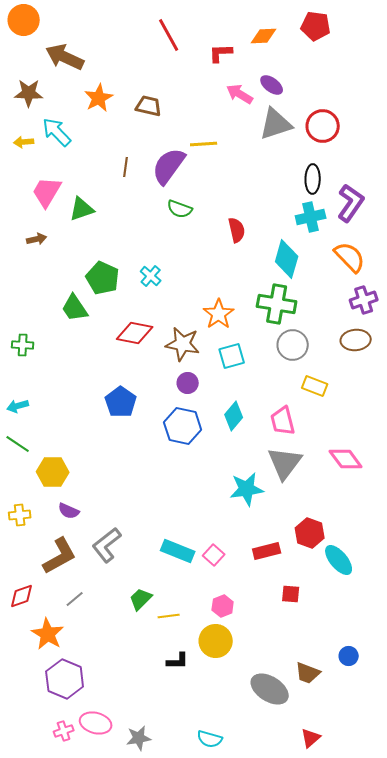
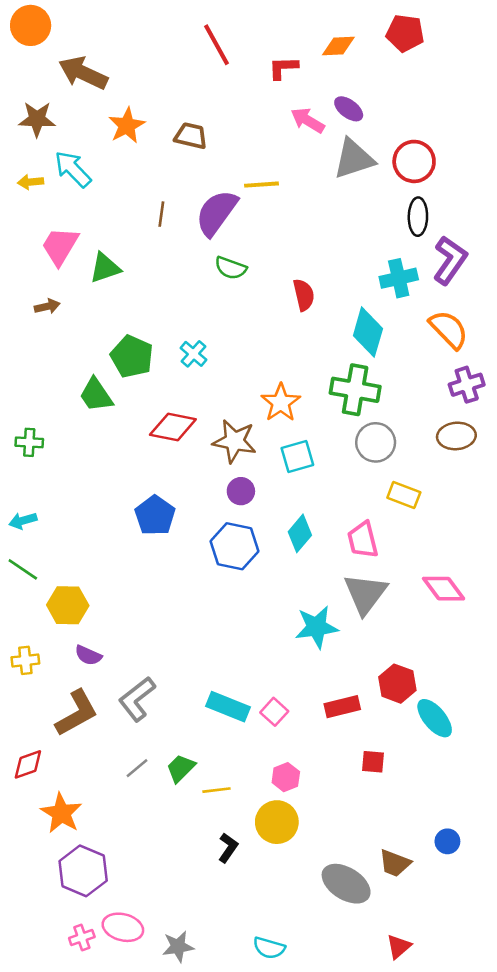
black ellipse: (313, 179) -> (418, 217), moved
gray line: (75, 599) -> (137, 768), moved
black L-shape: (178, 661) -> (228, 848), turned -55

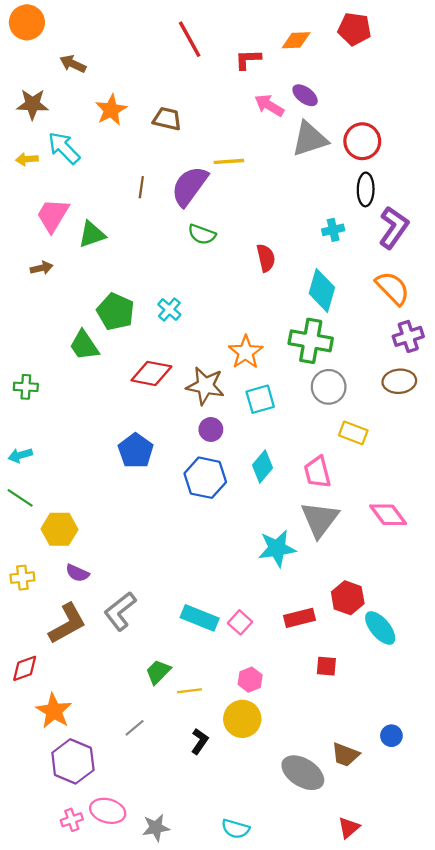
brown arrow: (83, 73) -> (73, 64), size x0.6
cyan cross: (399, 278) -> (333, 230), moved, size x0.7
gray line: (137, 768) -> (135, 728), moved

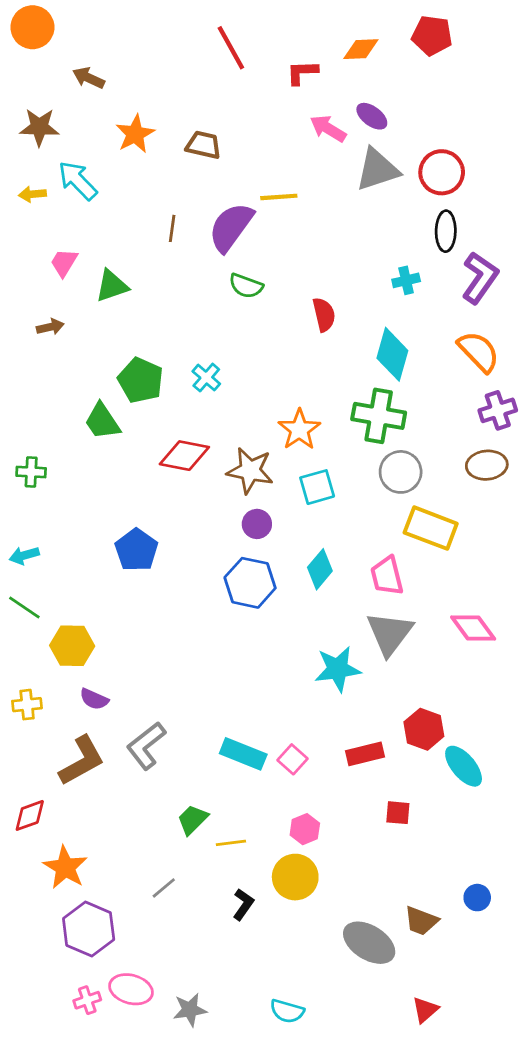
pink trapezoid: (53, 215) -> (64, 263), size x0.7
yellow rectangle: (353, 433) -> (431, 528), size x1.5
blue pentagon: (136, 451) -> (136, 550), moved

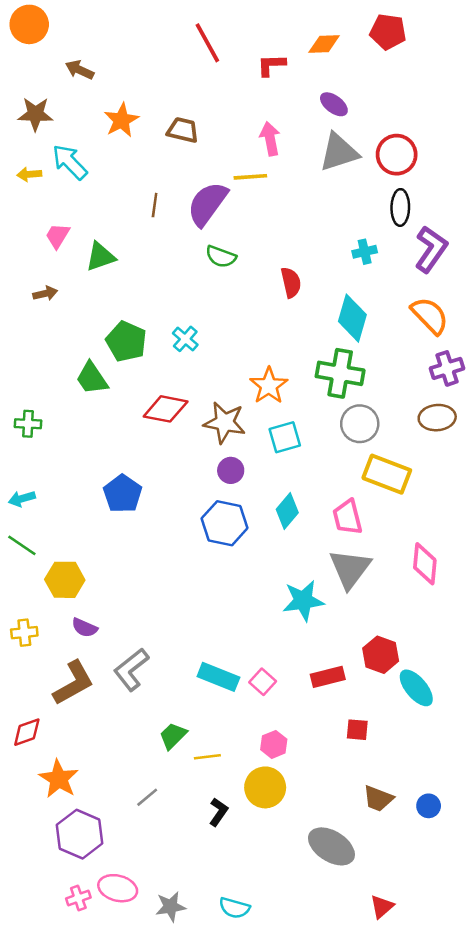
pink arrow: (328, 129) -> (270, 139), moved, turned 48
pink diamond: (473, 628) -> (425, 564), turned 42
brown trapezoid: (421, 921) -> (378, 798), moved
cyan semicircle: (287, 1011) -> (234, 908), moved

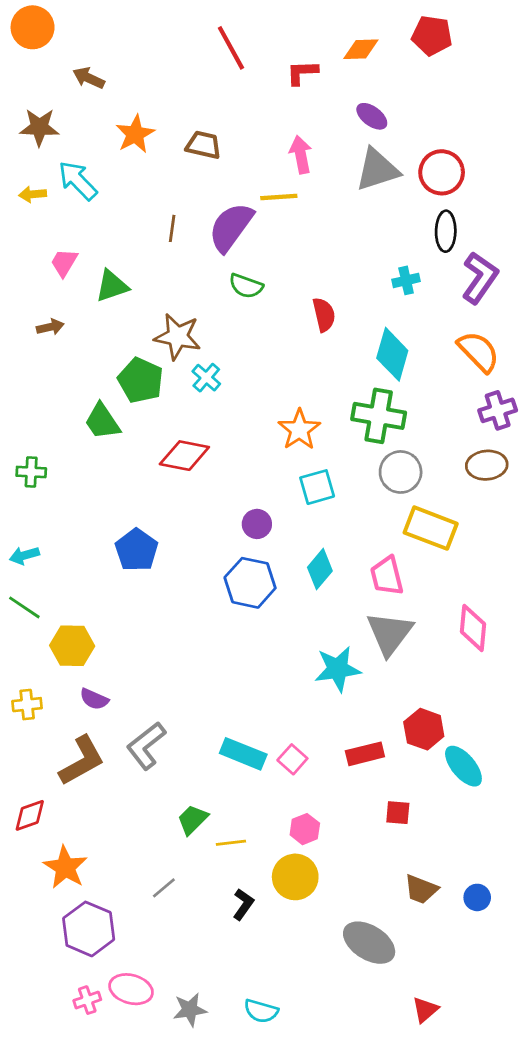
brown star: (225, 422) -> (178, 337), moved

